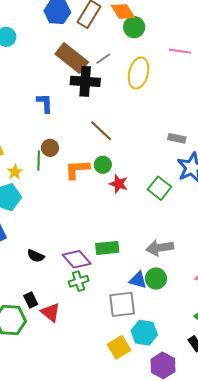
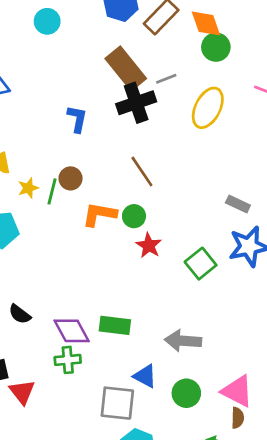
black cross: (85, 81) -> (136, 103), turned -36
yellow star: (15, 172) -> (28, 188), moved
green circle: (156, 279) -> (186, 393), moved

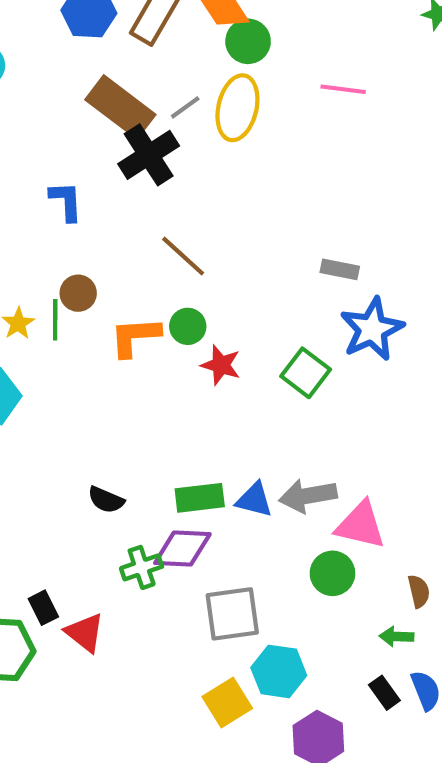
yellow ellipse: (208, 108) -> (237, 108), moved
black semicircle: (20, 314) -> (106, 500), moved
purple diamond: (72, 331) -> (182, 549), moved, turned -45
blue triangle: (145, 376) -> (254, 500), moved
pink triangle: (237, 391) -> (361, 525), moved

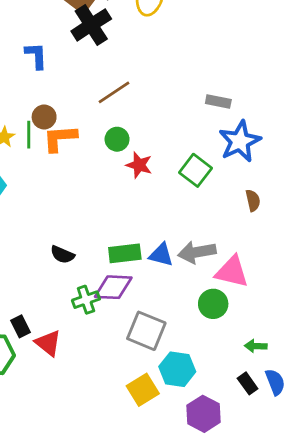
brown line: (183, 256) -> (114, 92), turned -76
orange L-shape: (135, 337) -> (60, 138), moved
brown semicircle: (419, 591) -> (253, 200), moved
gray square: (232, 614) -> (146, 331), turned 30

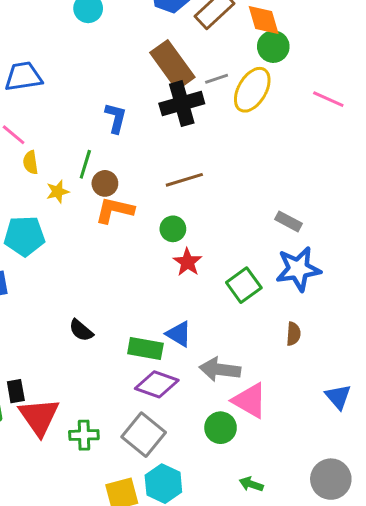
green line: (29, 135) -> (85, 164), moved
blue triangle: (161, 255) -> (179, 334), moved
purple diamond: (113, 287) -> (157, 384), moved
green cross: (86, 300) -> (84, 435), moved
red triangle: (48, 343) -> (39, 417), size x1.4

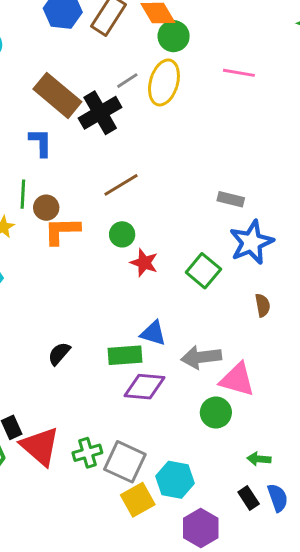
brown rectangle: (172, 65) -> (57, 95), moved
black semicircle: (81, 330) -> (59, 354), turned 105
gray square: (144, 435) -> (125, 462), moved

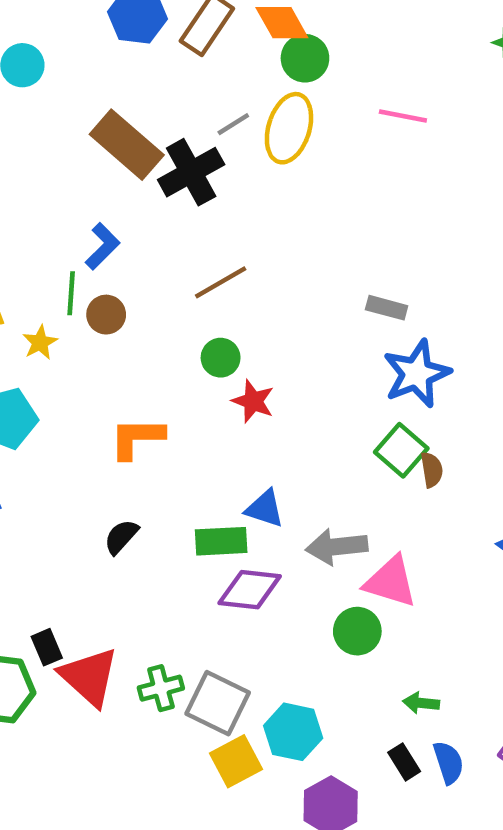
blue L-shape: (41, 143) -> (102, 246), moved, turned 44
orange L-shape: (62, 231) -> (137, 438), moved
green square: (203, 271) -> (401, 450), moved

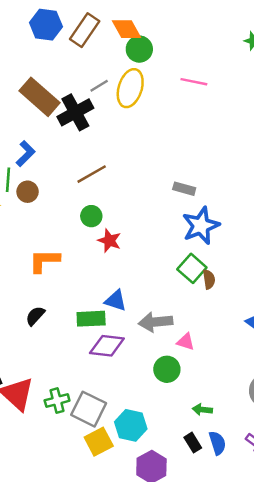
pink triangle: (391, 582) -> (186, 342), size x0.6

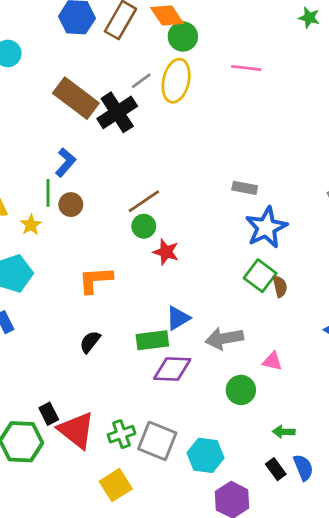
brown line: (92, 174) -> (144, 201), moved
blue triangle: (116, 301) -> (178, 318), turned -45
pink triangle: (186, 342) -> (272, 361), moved
yellow square: (99, 442) -> (116, 485), moved

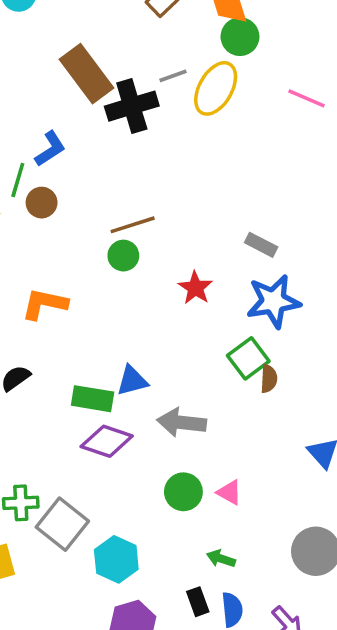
red star: (166, 252) -> (195, 288), moved
pink triangle: (272, 361) -> (229, 492), moved

